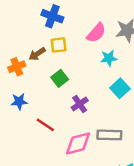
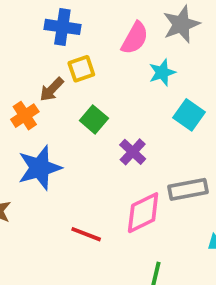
blue star: (19, 101) -> (40, 168), size x1.6
red line: (45, 125) -> (86, 234), moved

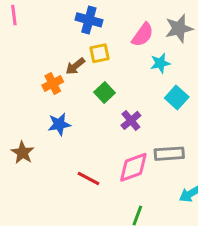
blue star: (40, 168) -> (59, 124), size x0.7

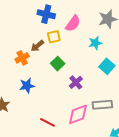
pink semicircle: (143, 35) -> (73, 23), moved

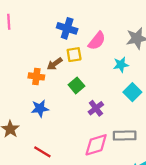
orange cross: (22, 58) -> (36, 76), turned 32
red line: (47, 122) -> (42, 152), moved

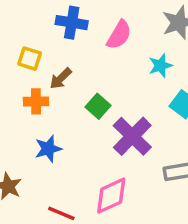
yellow square: (74, 55) -> (30, 59), moved, turned 35
purple cross: (96, 108) -> (132, 136), size x1.6
pink diamond: (96, 145) -> (111, 196), moved

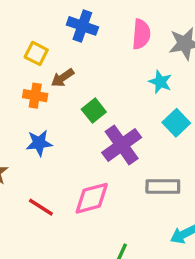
pink semicircle: (119, 35) -> (141, 34), moved, turned -36
cyan star: (160, 66) -> (160, 82), turned 30

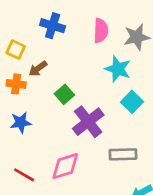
cyan star: (160, 82) -> (118, 69), size x1.4

